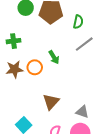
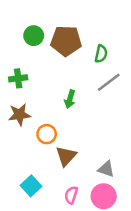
green arrow: (54, 57) -> (70, 99), turned 48
orange circle: (35, 67) -> (47, 134), moved

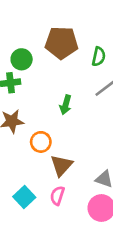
green circle: (34, 36) -> (22, 59), moved
pink semicircle: (71, 195) -> (57, 196), moved

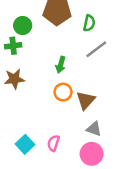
orange circle: (41, 142) -> (63, 92), moved
brown triangle: (61, 165) -> (86, 100), moved

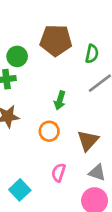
orange circle: (63, 92) -> (49, 131), moved
pink semicircle: (54, 143) -> (58, 173), moved

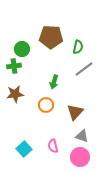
pink semicircle: (58, 173) -> (53, 146), moved, turned -32

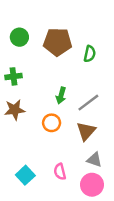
green circle: (22, 49) -> (19, 37), moved
gray line: (84, 69) -> (88, 103), moved

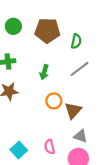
green arrow: (61, 95) -> (44, 72), moved
gray line: (88, 103) -> (79, 69), moved
orange circle: (52, 123) -> (54, 101), moved

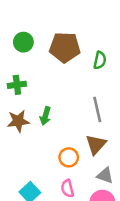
gray line: (79, 69) -> (97, 109), moved, turned -66
green arrow: (44, 72) -> (45, 116), moved
orange circle: (54, 101) -> (69, 157), moved

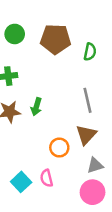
gray triangle: (105, 176) -> (95, 165), turned -36
pink semicircle: (67, 188) -> (47, 178), moved

